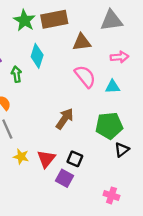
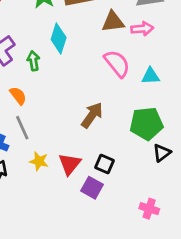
pink arrow: (119, 57) -> (142, 29), moved

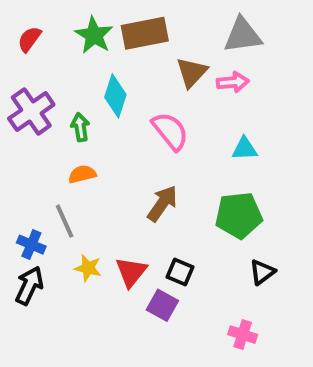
brown triangle: (113, 22) -> (192, 72), turned -40
pink semicircle: (117, 64) -> (170, 131), moved
orange semicircle: (18, 96) -> (82, 174), moved, turned -66
black triangle: (162, 153) -> (262, 272), moved

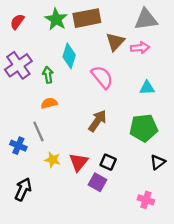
black arrow: (29, 286) -> (23, 189), moved

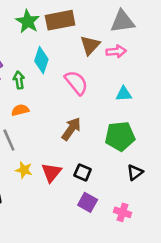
purple square: (97, 182) -> (88, 202), moved

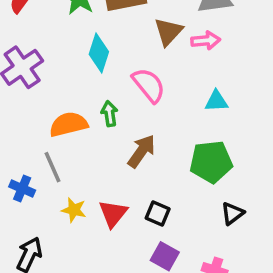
green arrow: (19, 80) -> (109, 114), moved
orange semicircle: (20, 110) -> (68, 124), size x1.5

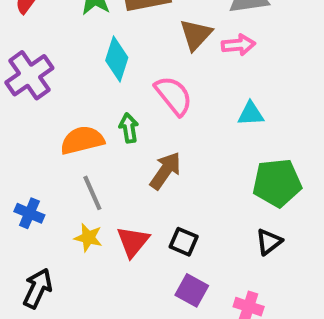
green pentagon: (211, 162) -> (277, 183), moved
gray line: (52, 167) -> (92, 193), moved

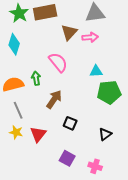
cyan diamond: (117, 59) -> (14, 44), moved
green pentagon: (277, 183) -> (109, 92), moved
black square: (184, 242) -> (70, 123), moved

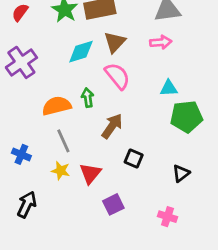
brown triangle: (69, 32) -> (115, 42), moved
cyan diamond: (14, 44) -> (81, 52), moved, turned 55
purple square: (67, 158) -> (113, 204), moved, turned 35

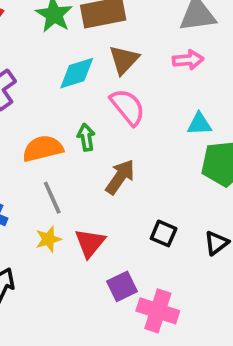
black square: (134, 158) -> (164, 233), moved
yellow star: (61, 171) -> (48, 239), turned -30
pink cross: (167, 217) -> (158, 311), moved, size x1.5

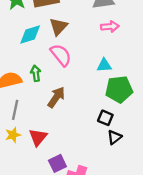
pink arrow: (188, 60) -> (110, 27), moved
gray line: (52, 198) -> (15, 110), turned 36
black square: (164, 233) -> (105, 118), moved

